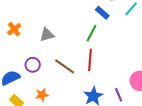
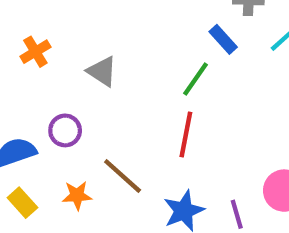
gray triangle: (47, 35) -> (102, 71), turned 42
brown line: (65, 66) -> (123, 176), moved

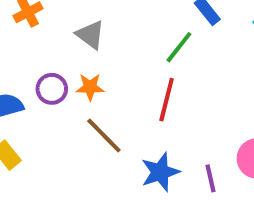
orange star: (77, 195) -> (90, 87), moved

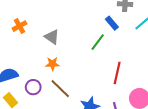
purple circle: (52, 89) -> (33, 87), moved
red line: (167, 100) -> (117, 73), moved

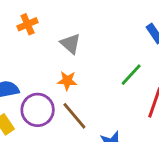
green line: (98, 42) -> (131, 75), moved
purple circle: (33, 87) -> (38, 110), size x1.5

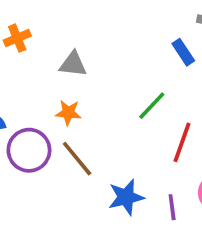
gray triangle: (70, 44) -> (73, 64), turned -35

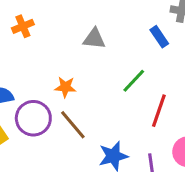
gray triangle: (73, 64) -> (94, 39), moved

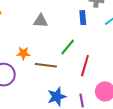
blue rectangle: (159, 37) -> (83, 18), turned 32
brown line: (73, 125) -> (46, 65), moved, turned -40

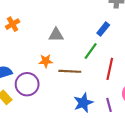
blue rectangle: (83, 18) -> (103, 29), moved, turned 48
gray triangle: (41, 21) -> (56, 35), moved

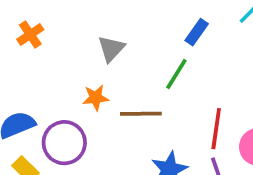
gray triangle: (56, 35) -> (111, 49), turned -42
red line: (110, 69) -> (216, 129), moved

